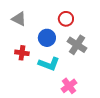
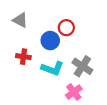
red circle: (66, 19) -> (66, 28), moved
gray cross: (77, 45) -> (82, 66), moved

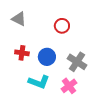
blue circle: (50, 41) -> (47, 57), moved
cyan L-shape: (52, 68) -> (39, 82), moved

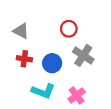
gray triangle: (19, 19) -> (21, 31), moved
gray cross: (77, 62) -> (83, 55), moved

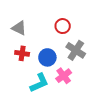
cyan L-shape: (43, 91) -> (39, 83), turned -45
pink cross: (77, 95) -> (64, 76), moved

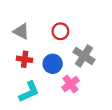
red circle: (63, 26) -> (60, 31), moved
cyan L-shape: (39, 83) -> (29, 92), moved

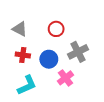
gray cross: (84, 56) -> (78, 52), turned 30

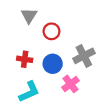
gray triangle: (20, 29) -> (29, 16), moved, turned 35
red circle: (56, 29) -> (51, 31), moved

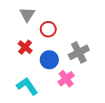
red cross: (25, 59) -> (25, 47), moved, turned 32
cyan L-shape: (29, 92) -> (27, 86), turned -100

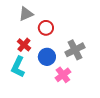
gray triangle: (27, 14) -> (26, 14), turned 35
cyan L-shape: (27, 86) -> (18, 67), moved, turned -120

